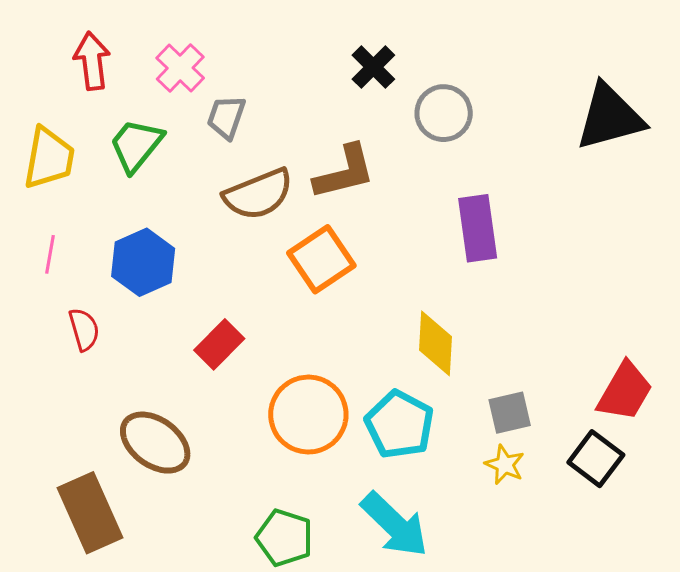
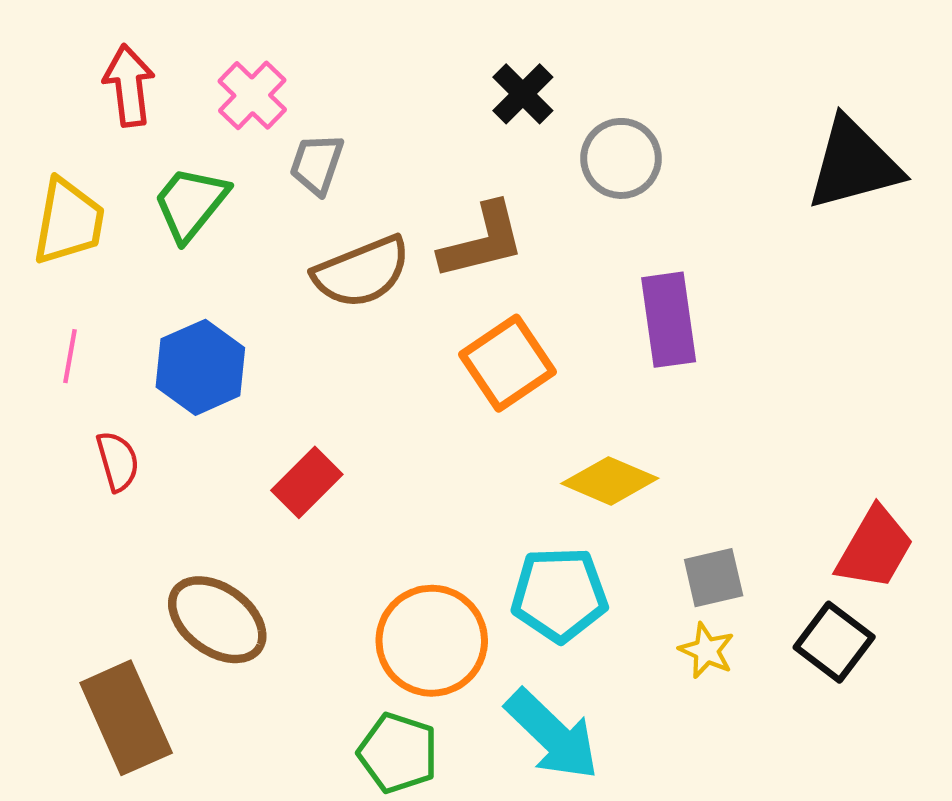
orange square: (321, 259) -> (507, 363), moved
yellow diamond: (436, 343) -> (610, 481), turned -70
orange circle: (308, 415) -> (432, 641), moved
cyan pentagon: (400, 425) -> (559, 594), turned -30

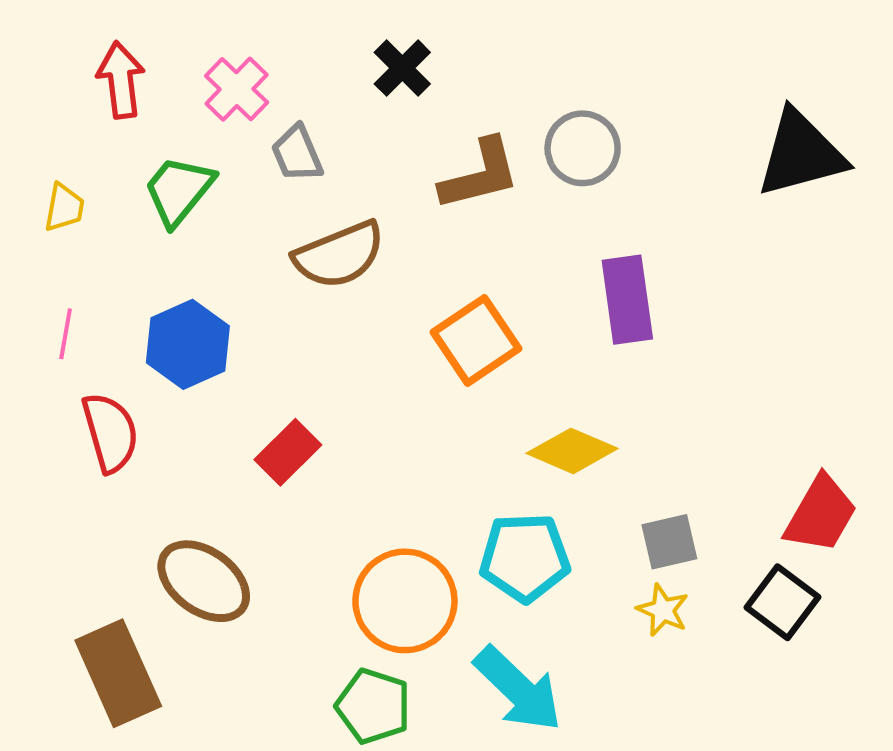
black cross: (523, 94) -> (402, 68), moved
gray trapezoid: (317, 164) -> (297, 154), turned -42
yellow trapezoid: (69, 222) -> (64, 208), size x0.6
brown L-shape: (482, 241) -> (480, 175), moved
red semicircle: (118, 461) -> (110, 433), size x1.4

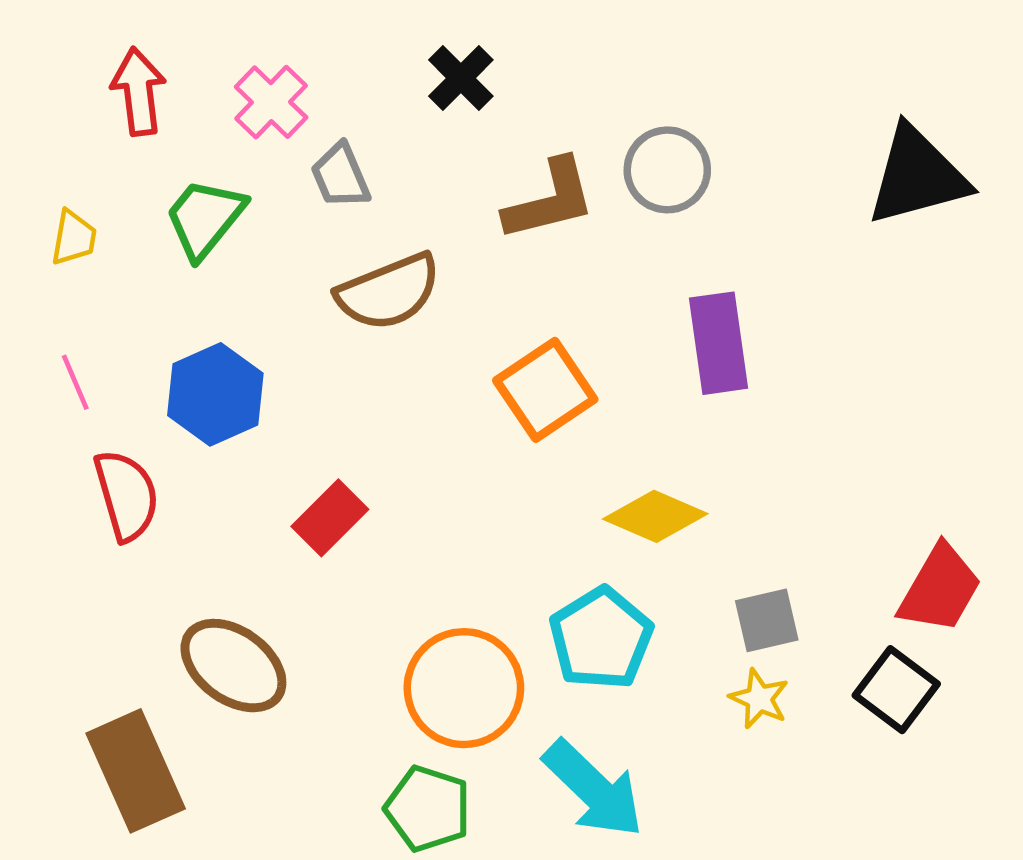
pink line: (66, 334) -> (75, 382), turned -33
cyan pentagon: (525, 558) -> (601, 638), turned -30

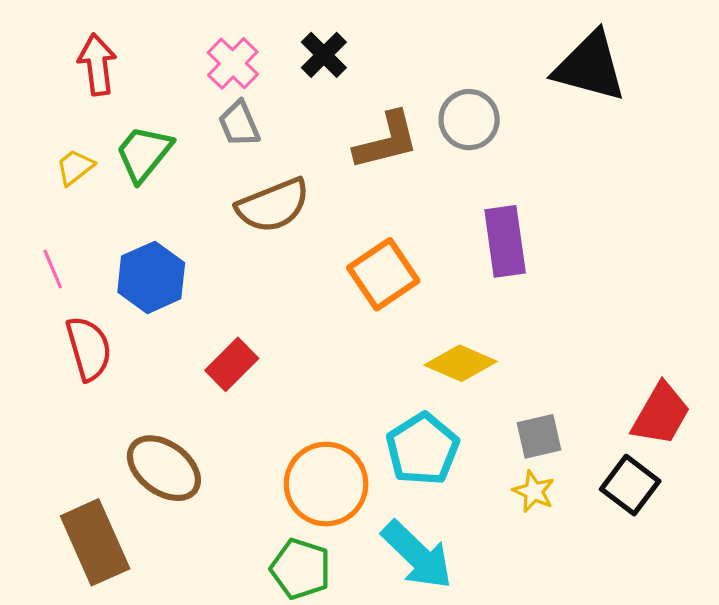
pink cross: (271, 102) -> (233, 63), moved
black triangle: (917, 176) -> (590, 67), moved, turned 30
yellow trapezoid: (74, 238) -> (75, 167), moved, turned -138

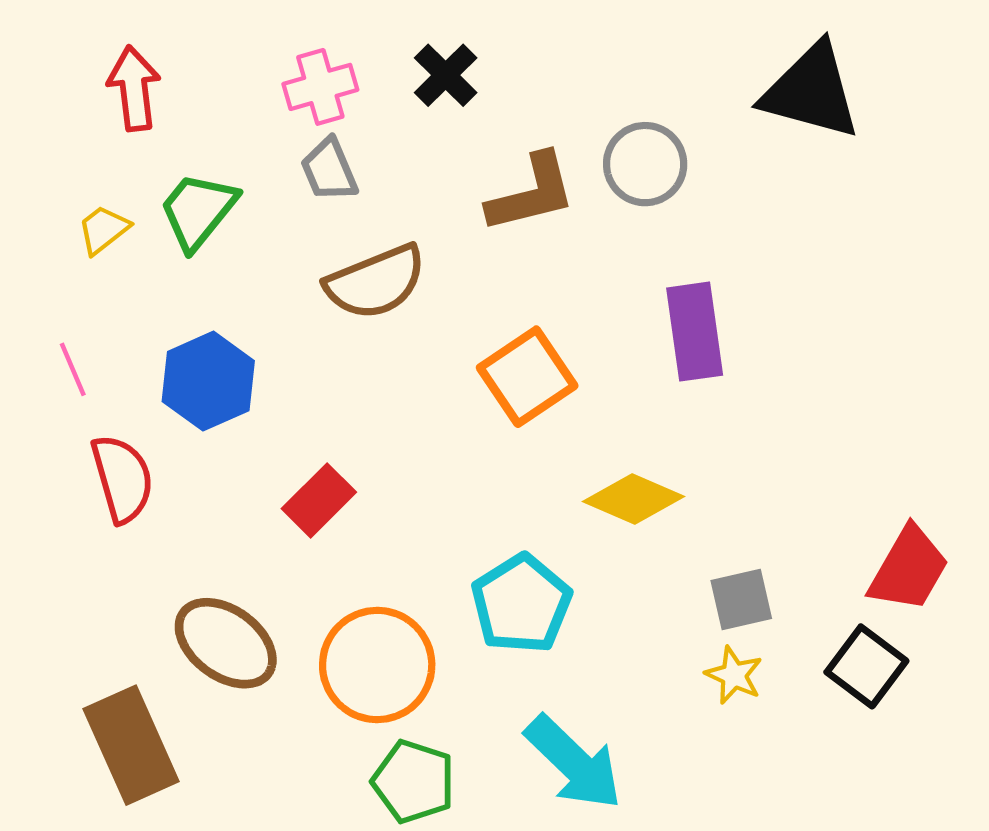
pink cross: (233, 63) -> (320, 87), turned 30
cyan pentagon: (422, 449) -> (521, 604), moved
orange circle: (326, 484) -> (377, 665), moved

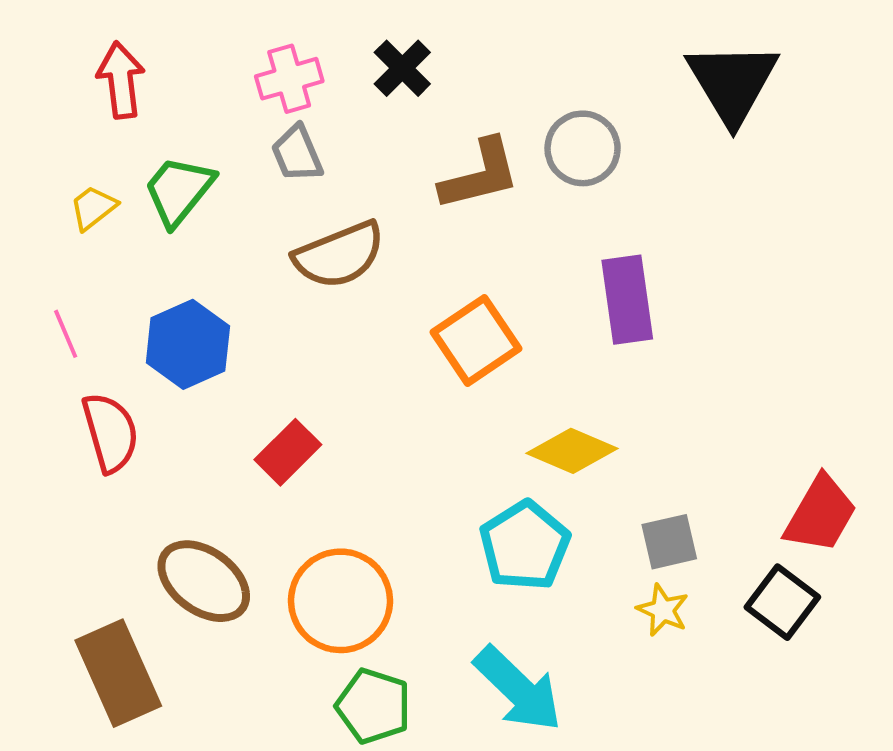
black triangle: (811, 91) -> (732, 83), turned 44
cyan pentagon: (521, 604) -> (525, 546), moved

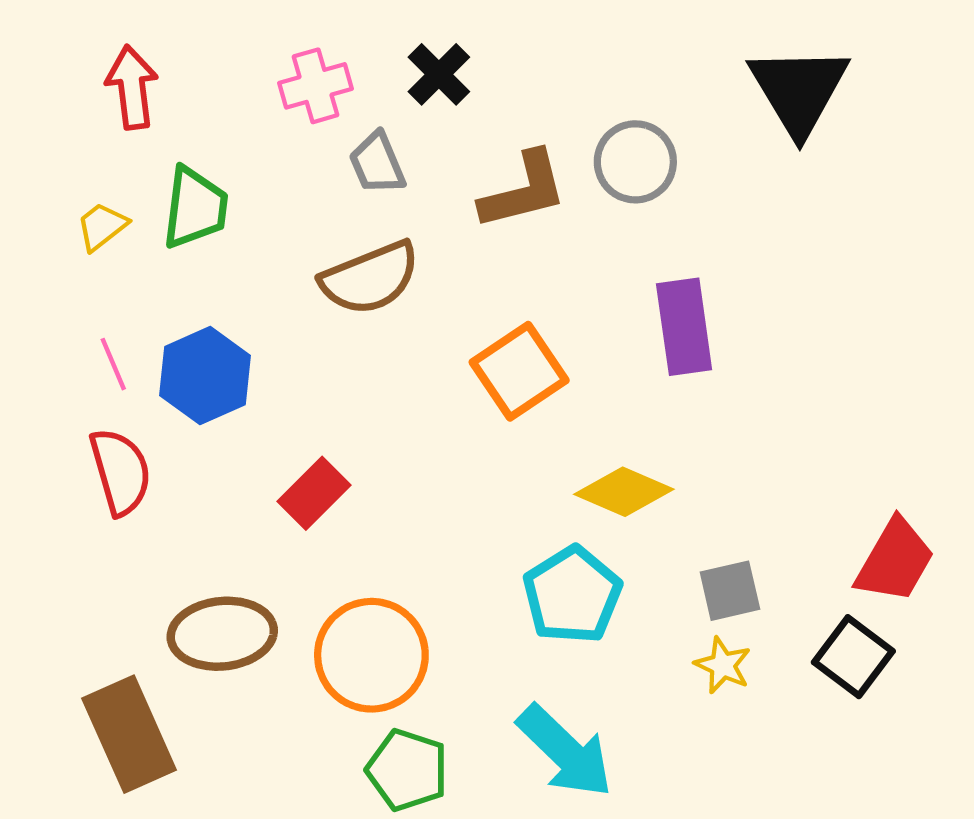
gray trapezoid: (297, 154) -> (377, 163), moved
green trapezoid: (179, 191) -> (195, 208), turned 148
pink line: (66, 334) -> (113, 364), moved
brown ellipse: (204, 581) -> (222, 634), turned -42

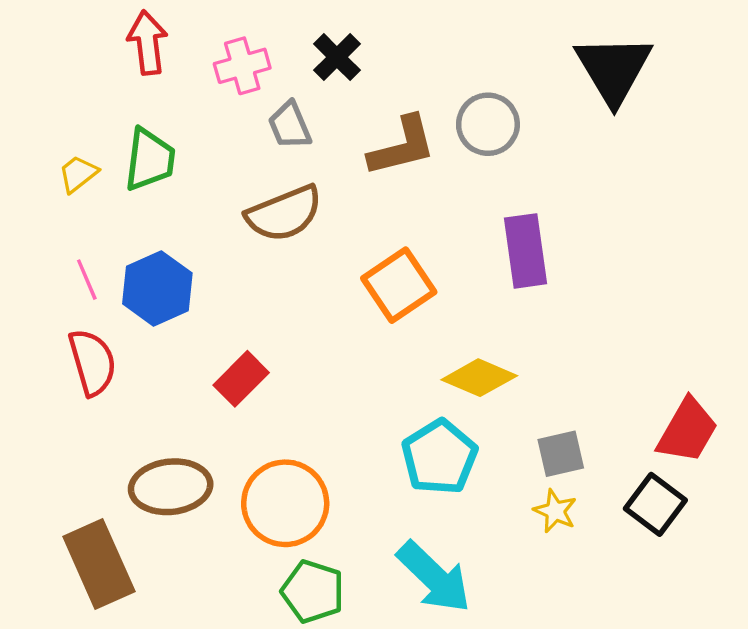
red arrow: (132, 87) -> (147, 43), moved

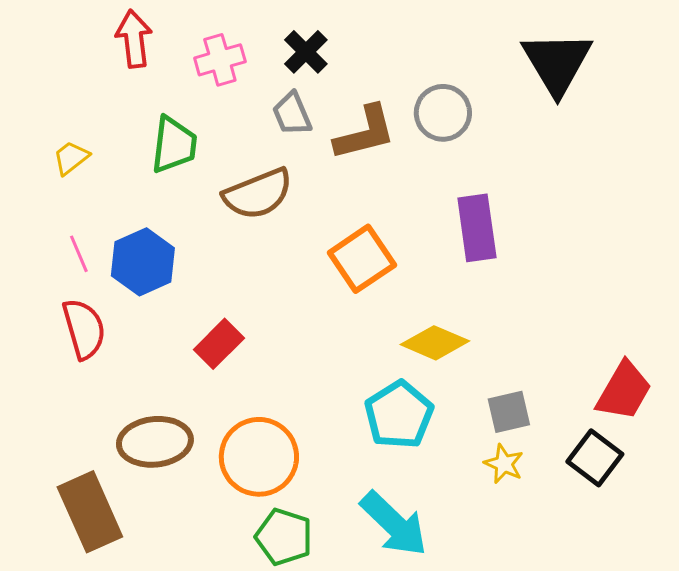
gray trapezoid: (290, 125) -> (292, 114), moved
green trapezoid: (150, 160) -> (174, 145), moved

